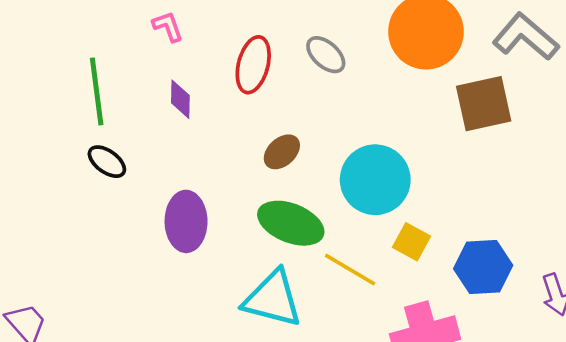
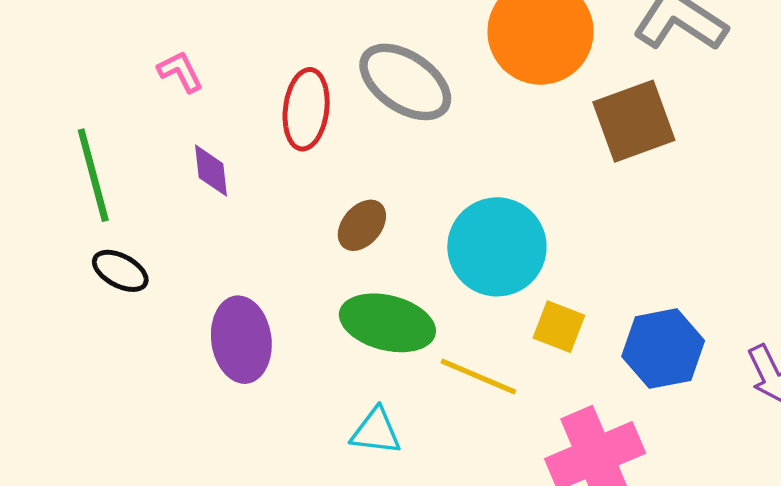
gray ellipse: (326, 55) -> (405, 82), size x1.6
cyan triangle: (273, 299) -> (376, 431), size x0.6

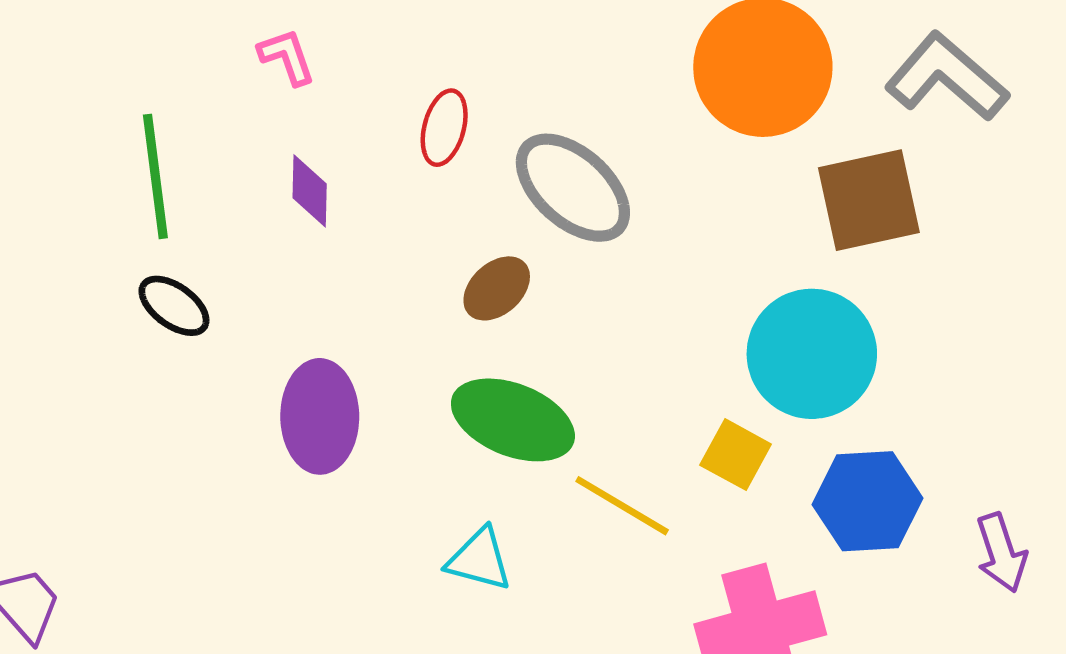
gray ellipse: (405, 82) -> (573, 188), moved
red ellipse: (306, 109) -> (444, 128), size x0.7
cyan circle: (497, 247) -> (812, 354), moved

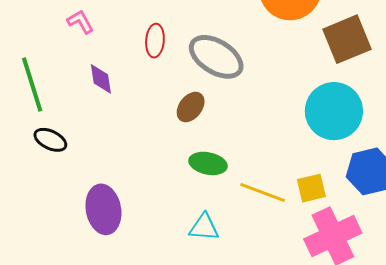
purple ellipse: (320, 416) -> (103, 209), moved
green ellipse: (513, 420) -> (208, 163), size x0.7
yellow square: (736, 455) -> (311, 188), moved, turned -32

